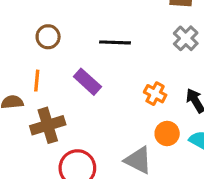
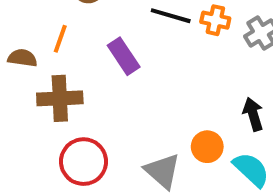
orange cross: (155, 94) -> (215, 20), moved, turned -30

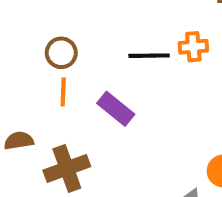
orange line: (60, 39) -> (63, 92), moved

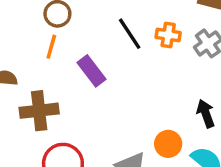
black line: (149, 56) -> (130, 34), turned 44

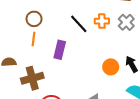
purple rectangle: (91, 71) -> (60, 50), turned 60
orange circle: (168, 144) -> (111, 67), moved

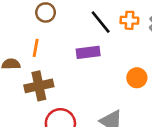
orange line: (33, 39) -> (36, 48), moved
purple rectangle: (60, 50) -> (88, 52), moved, turned 66

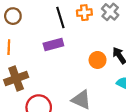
black line: (101, 22) -> (60, 17), turned 30

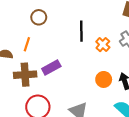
orange cross: (84, 13) -> (103, 45), moved, turned 32
purple rectangle: (53, 44) -> (51, 67), moved, turned -30

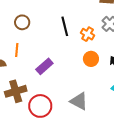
brown cross: (25, 75) -> (16, 91), moved
orange circle: (104, 79) -> (91, 59), moved

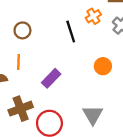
orange cross: (88, 34) -> (93, 16), moved, turned 32
gray triangle: (79, 101) -> (93, 115), turned 36

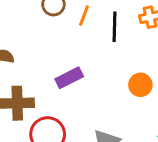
orange line: (19, 62) -> (84, 16), moved

